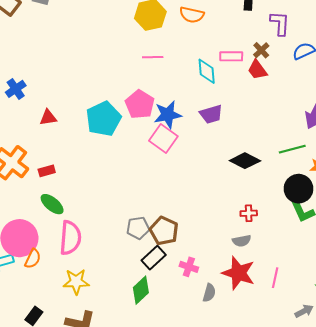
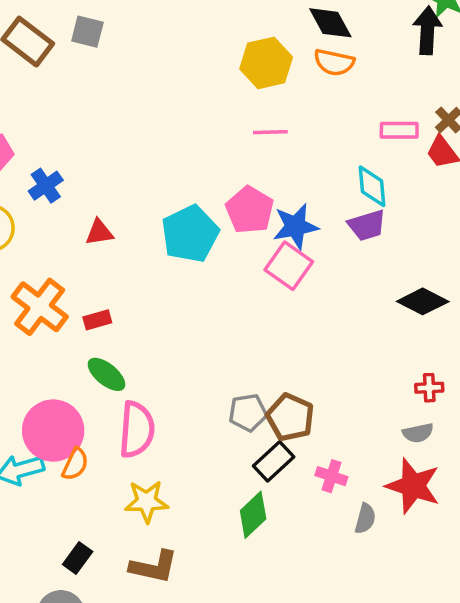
cyan diamond: (207, 71) -> (372, 186), moved

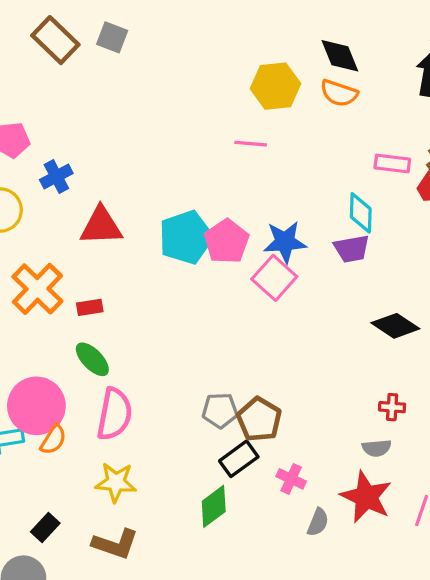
pink line: (270, 132) -> (251, 144), moved
pink pentagon: (250, 210) -> (226, 241), moved
red triangle: (99, 232) -> (101, 226), size x1.6

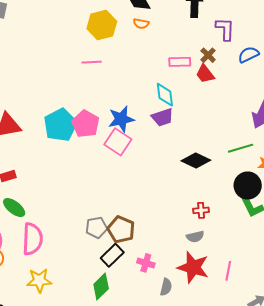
orange semicircle: (339, 93) -> (141, 24), size x0.7

